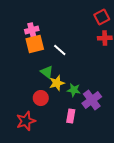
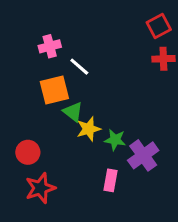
orange square: (35, 44) -> (54, 90), moved
white line: (60, 50) -> (79, 67), moved
red circle: (41, 98) -> (28, 152), moved

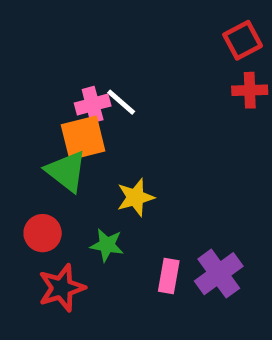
pink cross: (50, 46) -> (93, 105), moved
green triangle: (73, 112) -> (66, 171), moved, size x1.4
green star: (115, 140) -> (107, 245), moved
purple cross: (143, 155) -> (219, 274), moved

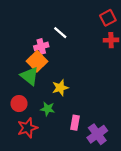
white line: (121, 102) -> (60, 33), moved
orange square: (83, 138) -> (37, 61), turned -30
purple cross: (219, 274) -> (97, 134), moved

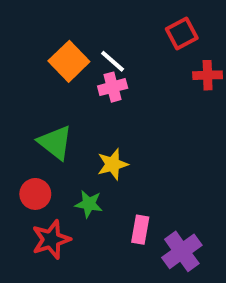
red square: (108, 18) -> (182, 34), moved
pink cross: (41, 46) -> (113, 87), moved
orange square: (37, 61) -> (69, 61), moved

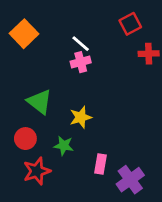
orange square: (69, 61) -> (24, 34), moved

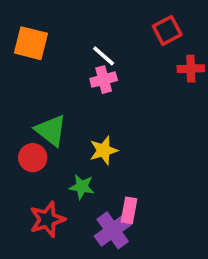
orange square: (24, 34) -> (31, 43), turned -32
red circle: (25, 139) -> (33, 158), moved
purple cross: (130, 180) -> (113, 230), moved

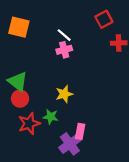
green triangle: (51, 130) -> (18, 82), moved
red star: (47, 219) -> (29, 124), moved

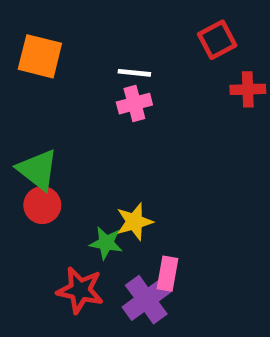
white line: (64, 35) -> (134, 73), turned -35
yellow star: (64, 94) -> (134, 222), moved
red star: (29, 124) -> (80, 290), moved, turned 30

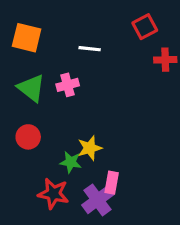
pink cross: (134, 104) -> (68, 85), moved
green triangle: (38, 170) -> (31, 88), moved

